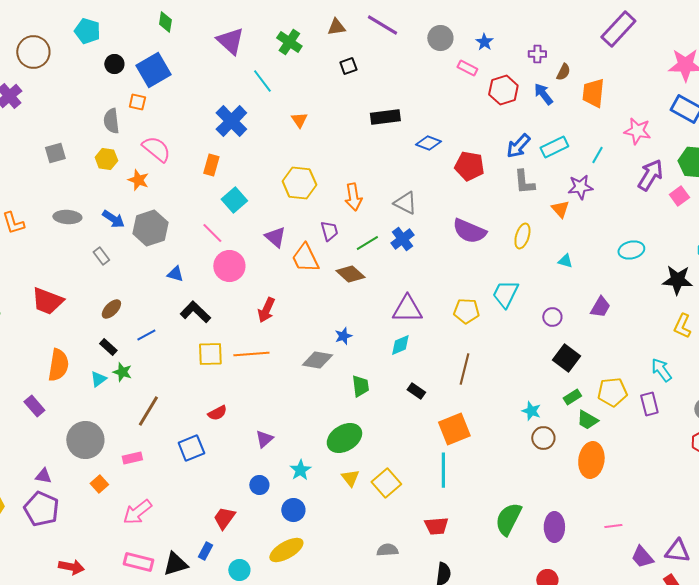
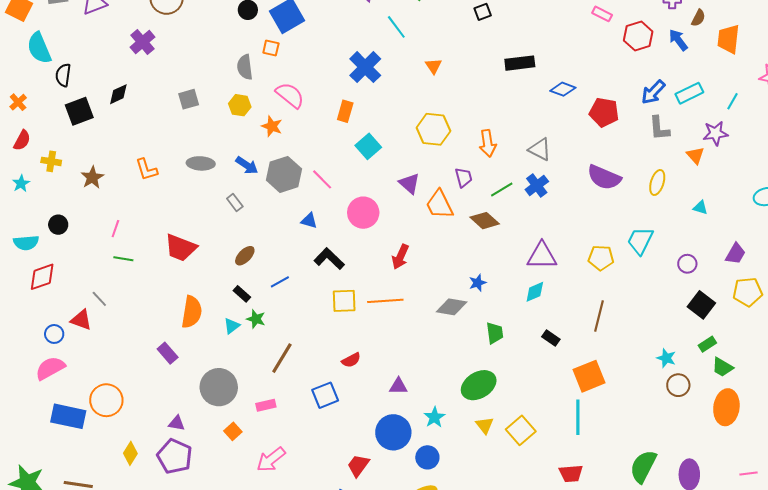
pink line: (212, 233) -> (322, 179), moved
yellow pentagon: (612, 392) -> (748, 292), moved
purple triangle: (264, 439) -> (398, 386), turned 42
blue circle: (259, 485) -> (393, 432), size x1.8

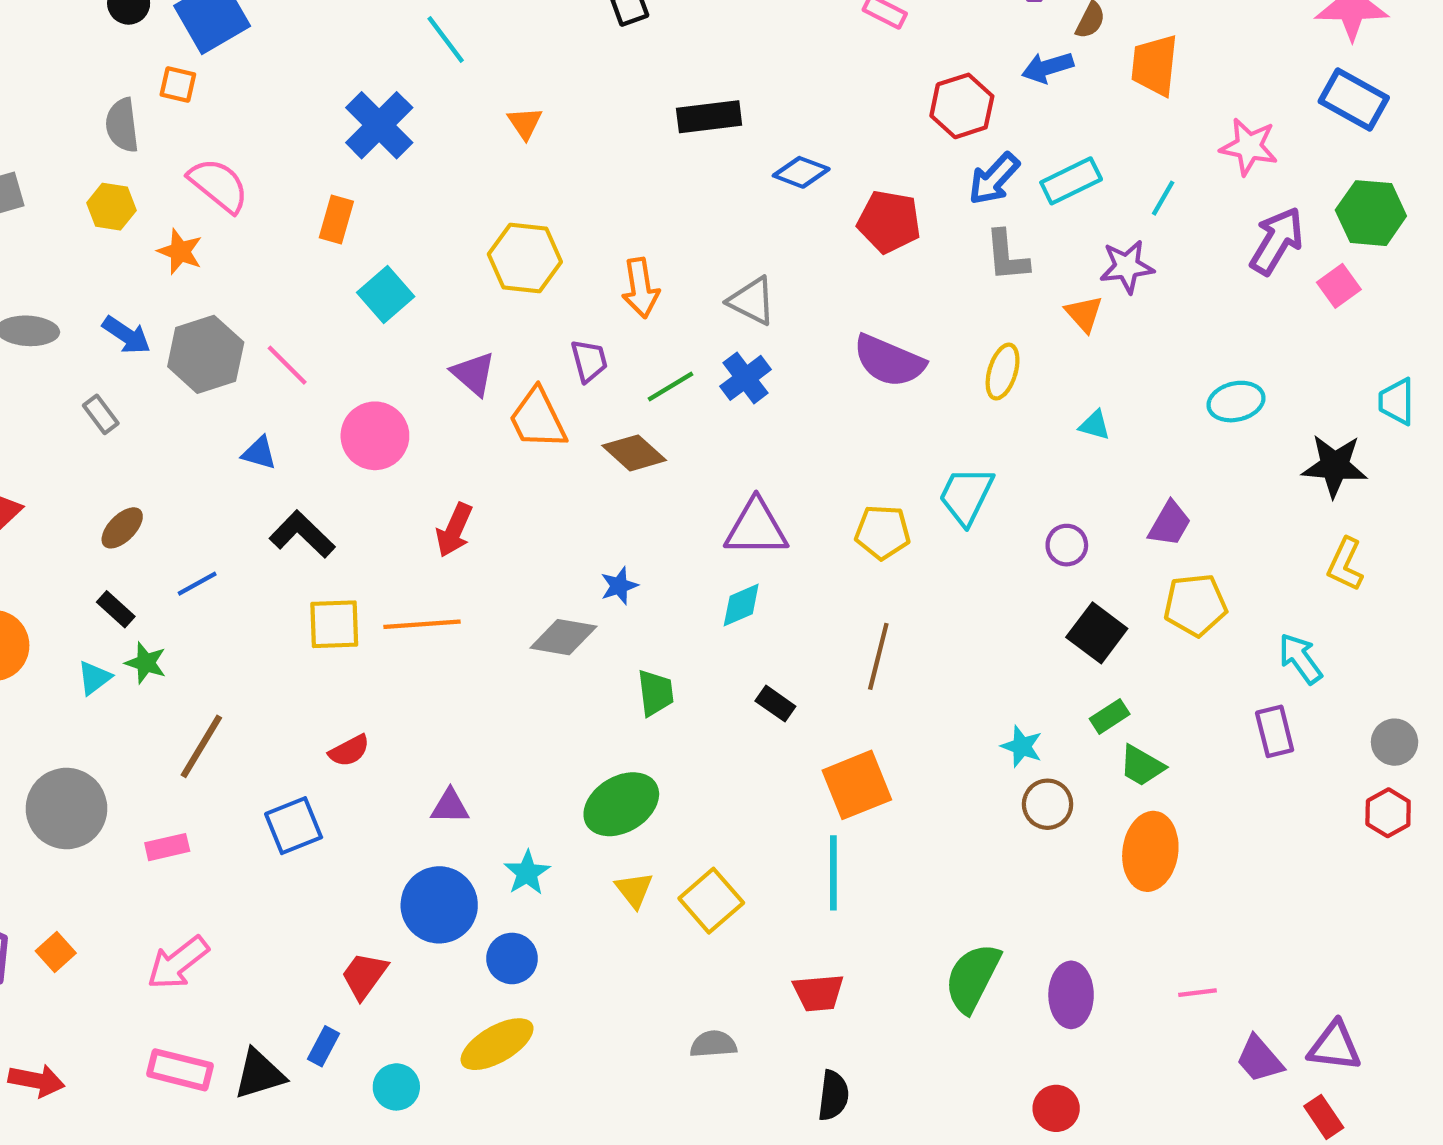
red hexagon: (638, 36) -> (962, 106), moved
blue arrow: (678, 40) -> (1048, 67), turned -70
orange square: (233, 431) -> (56, 952), moved

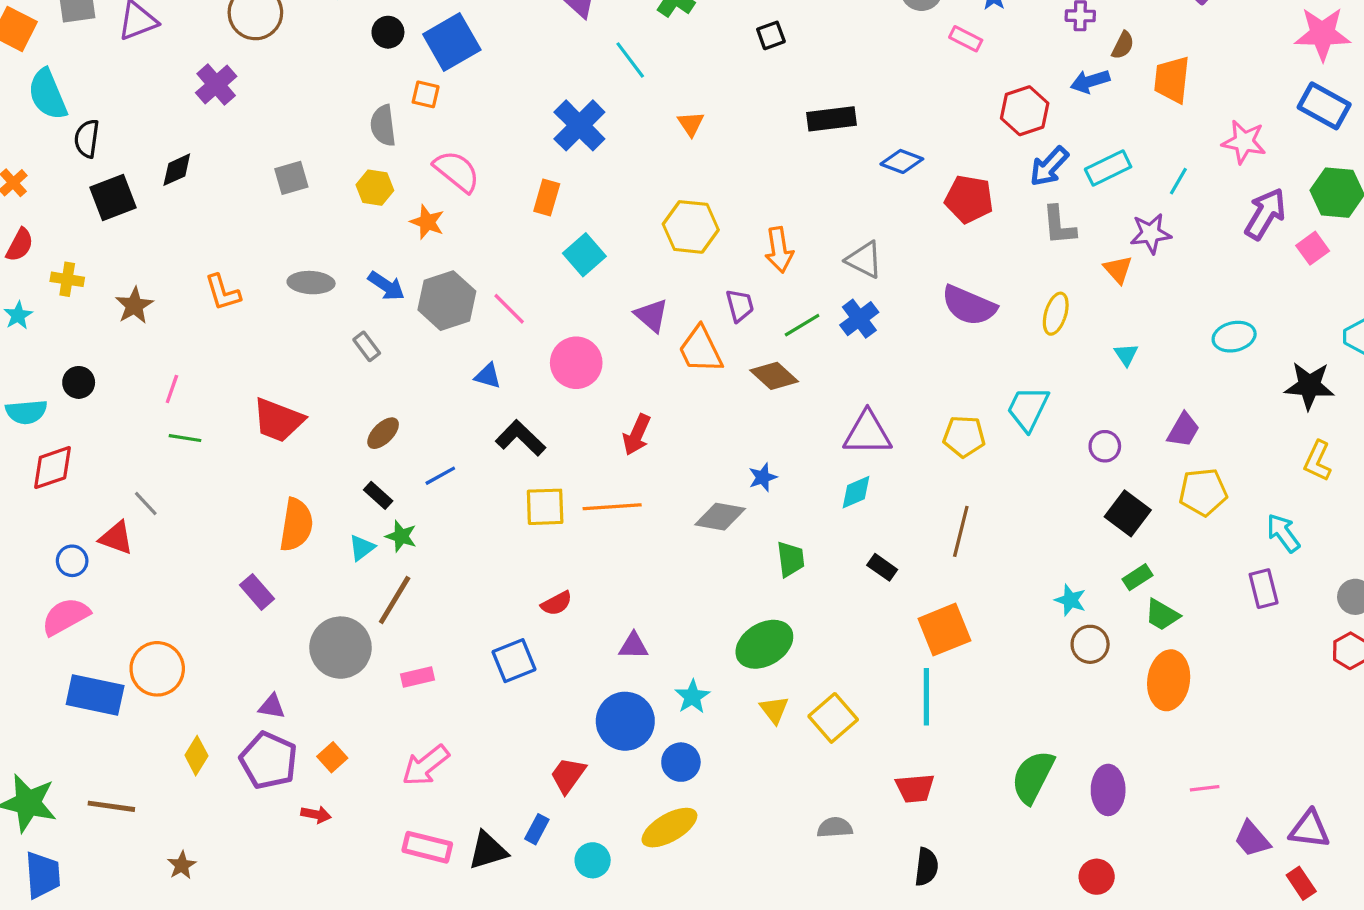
cyan triangle: (1095, 425) -> (1126, 355), turned 40
brown line: (201, 746) -> (395, 600), moved
red arrow: (36, 1081) -> (316, 814), moved, size x0.7

